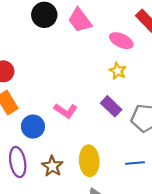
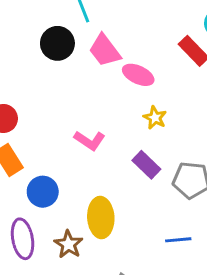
pink ellipse: (121, 41) -> (138, 75), moved
pink L-shape: (66, 111) -> (90, 140), moved
yellow ellipse: (89, 161) -> (101, 218), moved

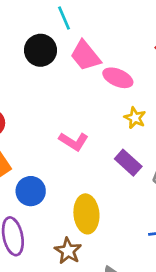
brown star: (68, 244) -> (68, 251), moved

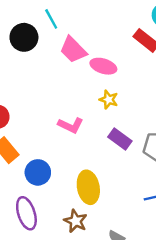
black circle: (40, 50) -> (24, 37), moved
yellow star: (135, 118) -> (109, 100), moved

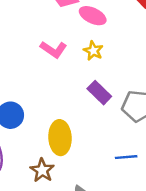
pink L-shape: (71, 125) -> (54, 49), moved

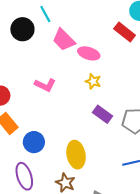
pink L-shape: (54, 49) -> (45, 85), moved

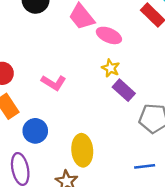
pink L-shape: (45, 85) -> (54, 83), moved
purple rectangle: (103, 114) -> (124, 90), moved

